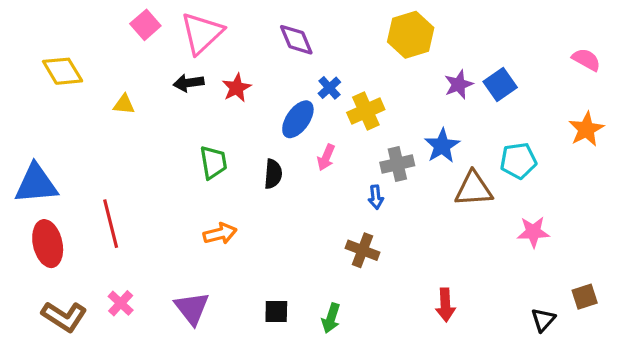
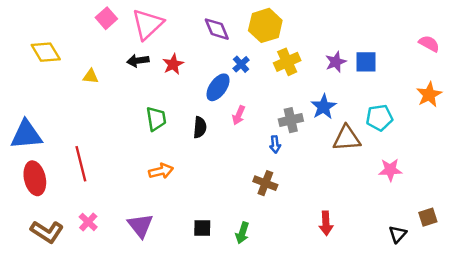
yellow hexagon: (411, 35) -> (265, 25), moved
blue square: (500, 84) -> (366, 62), turned 35
yellow cross: (366, 111) -> (287, 62), moved

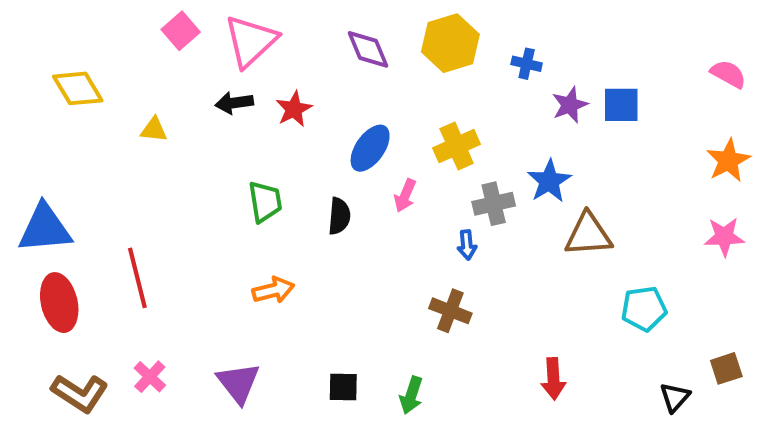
yellow cross: (287, 62) -> (457, 146), moved
blue cross: (241, 64) -> (527, 64), moved, turned -35
cyan pentagon: (379, 118) -> (644, 309), moved
pink star: (390, 170) -> (724, 237), moved

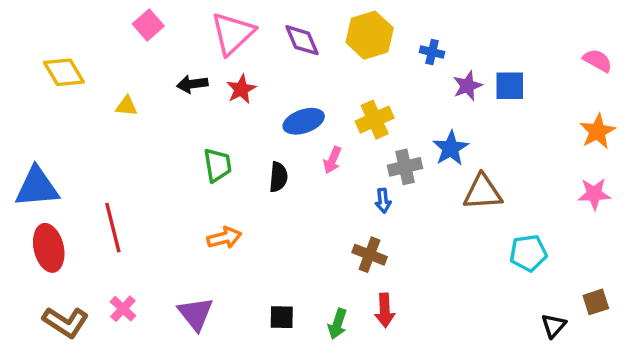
pink triangle: (251, 41) -> (233, 33), moved
blue ellipse: (370, 148) -> (304, 121), turned 36
red arrow: (553, 379) -> (385, 310), moved

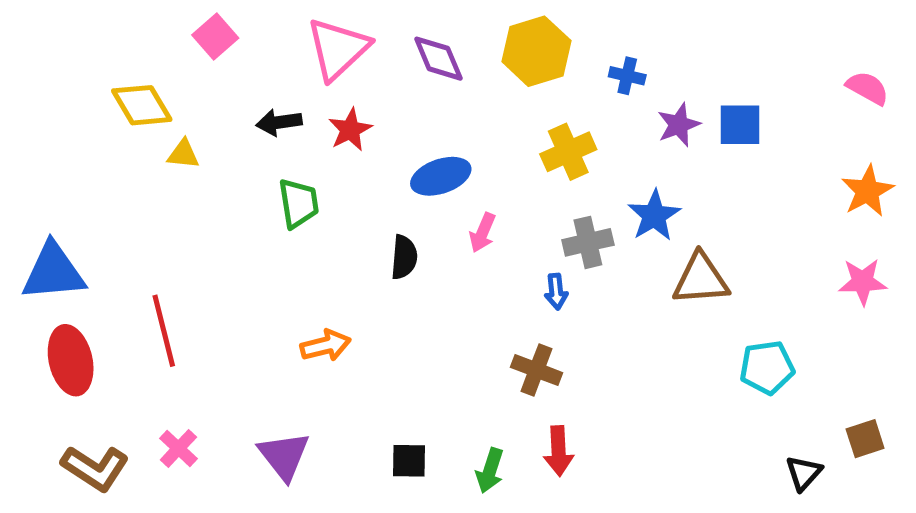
yellow diamond: (64, 72) -> (142, 105), moved
yellow cross: (375, 120) -> (568, 152), moved
green trapezoid: (218, 165) -> (299, 203), moved

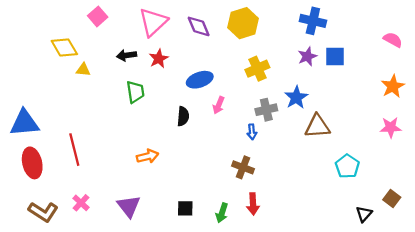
blue cross: (627, 76) -> (313, 21), moved, size x1.6
cyan pentagon: (767, 368) -> (347, 166), turned -30
brown square: (865, 439) -> (392, 198), turned -35

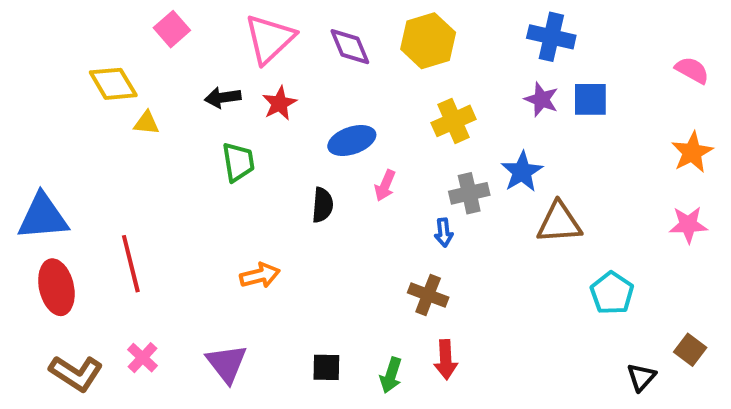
purple star: (307, 56) -> (542, 99), turned -30

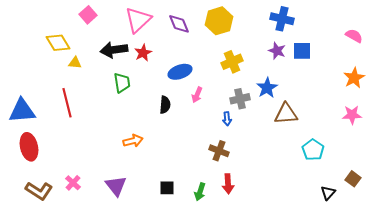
black arrow: (223, 97) -> (114, 50), size x1.5
red line: (131, 264) -> (67, 103), moved

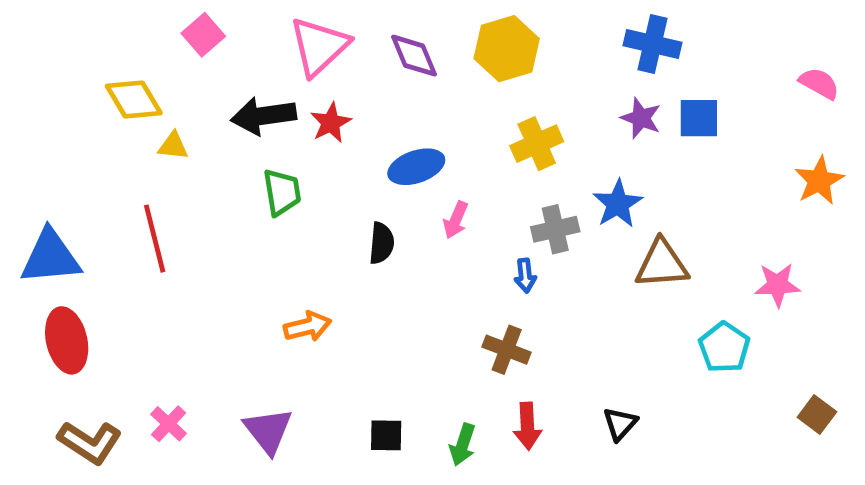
pink star: (352, 115) -> (778, 285), moved
black triangle: (328, 193) -> (620, 424), moved

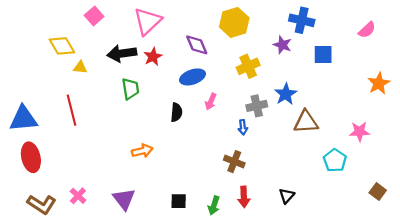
purple diamond: (414, 56) -> (197, 45), moved
pink semicircle: (819, 83) -> (367, 30), moved, turned 108
purple star: (641, 118) -> (282, 45), moved

